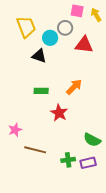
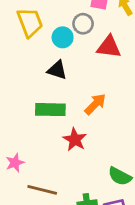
black triangle: (39, 56) -> (57, 70), moved
green rectangle: (41, 91) -> (50, 110), size x1.5

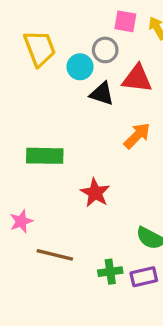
black triangle: (57, 70) -> (102, 94), moved
orange arrow: (95, 104) -> (137, 136), moved
green rectangle: (50, 110) -> (45, 156), moved

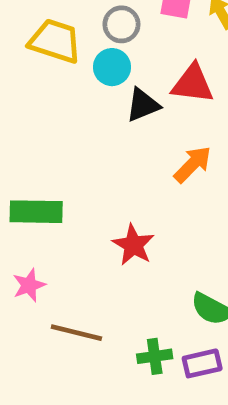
yellow trapezoid: (40, 48) -> (55, 41), turned -51
gray circle: (105, 50) -> (121, 24), moved
black triangle: (102, 94) -> (143, 105), turned -40
green rectangle: (45, 156) -> (36, 212), moved

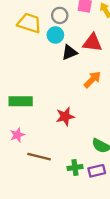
red star: (133, 245) -> (65, 116), turned 30

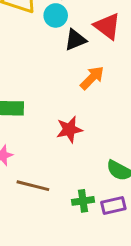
red triangle: (92, 43) -> (107, 26), turned 30
orange arrow: (92, 80) -> (92, 78), moved

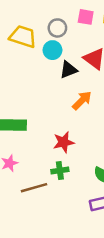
brown line: (33, 186) -> (34, 188), turned -30
green cross: (83, 201) -> (60, 170), moved

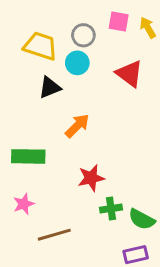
black triangle: (68, 70) -> (50, 87), moved
orange arrow: (82, 100) -> (77, 126), moved
green cross: (60, 170) -> (111, 209), moved

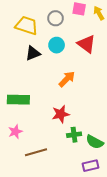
cyan circle: (77, 63) -> (57, 45), moved
orange arrow: (77, 126) -> (67, 79), moved

